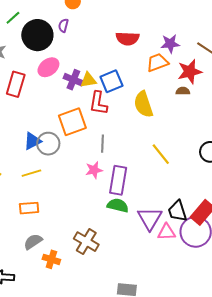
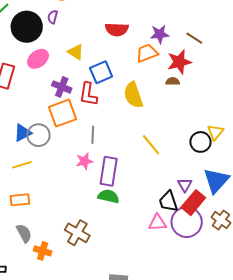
purple cross: (73, 80) -> (62, 87), moved
yellow triangle: (88, 80) -> (76, 52), moved, turned 42
purple triangle: (150, 218) -> (185, 185), moved, size x0.6
gray semicircle: (33, 242) -> (24, 233), turned 96

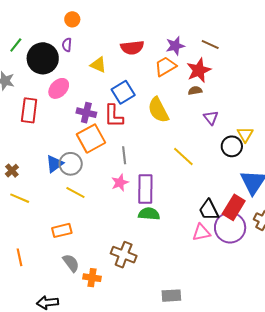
yellow triangle: (76, 52) -> (98, 65), moved
yellow line: (22, 165) -> (75, 193), moved, turned 54
purple triangle: (185, 185) -> (211, 118), moved

